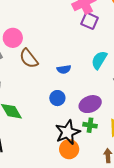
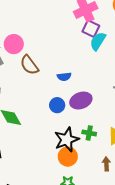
cyan semicircle: (99, 60) -> (98, 41), moved
purple ellipse: (90, 104) -> (81, 101), moved

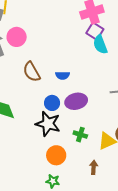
cyan semicircle: (98, 41) -> (100, 44), turned -60
brown semicircle: (29, 65) -> (32, 72), moved
black star: (67, 140) -> (48, 124), moved, turned 30

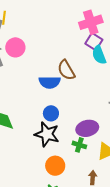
brown semicircle: (32, 72) -> (66, 70), moved
blue semicircle: (63, 75) -> (50, 82), moved, size x1.5
purple ellipse: (76, 101) -> (87, 128), moved

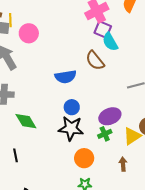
pink circle: (15, 47) -> (29, 33), moved
brown semicircle: (66, 70) -> (95, 61), moved
green cross: (79, 145) -> (105, 134), turned -32

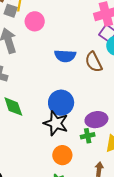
blue semicircle: (66, 77) -> (65, 56), moved
blue circle: (72, 107) -> (61, 103), size x1.6

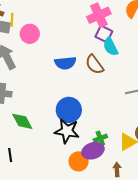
purple ellipse: (96, 120) -> (93, 151), moved

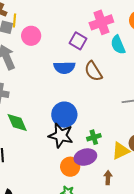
purple square: (104, 34) -> (78, 41), moved
cyan semicircle: (111, 47) -> (118, 45), moved
green cross: (100, 138) -> (94, 137), moved

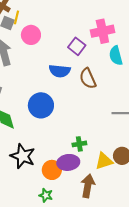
blue circle: (64, 115) -> (41, 105), moved
black star: (61, 135) -> (23, 156), moved
brown arrow: (108, 178) -> (88, 186), size x1.6

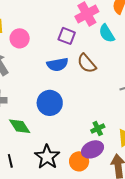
black star: (23, 156) -> (47, 157), turned 30

